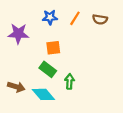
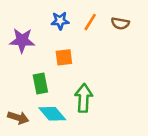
green rectangle: (48, 69) -> (40, 84), moved, turned 42
green arrow: (69, 81) -> (84, 98), size x1.5
brown arrow: (16, 87) -> (18, 118), moved

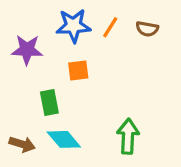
blue star: (60, 21) -> (73, 26), size x1.5
green arrow: (84, 98) -> (128, 136), moved

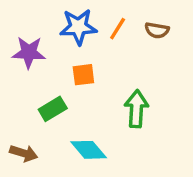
green rectangle: (49, 103) -> (53, 109), turned 70
green arrow: (128, 136) -> (136, 109), moved
cyan diamond: (64, 139) -> (89, 150), moved

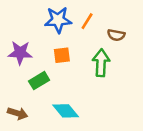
brown semicircle: (157, 30) -> (116, 35), moved
purple star: (29, 52) -> (20, 53), moved
green arrow: (136, 109) -> (101, 63), moved

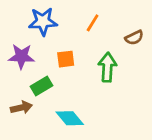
blue star: (58, 20) -> (43, 21), moved
brown semicircle: (116, 35) -> (134, 38), moved, turned -36
brown arrow: (18, 113) -> (21, 107), moved, turned -30

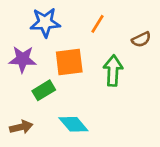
orange square: (66, 59) -> (69, 62), size x1.5
brown arrow: (21, 107) -> (21, 127), moved

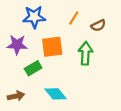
brown semicircle: (141, 39) -> (98, 25), moved

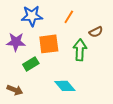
brown semicircle: (98, 25) -> (96, 32), moved
cyan diamond: (56, 94) -> (65, 86), moved
brown arrow: (16, 96) -> (15, 90), turned 35

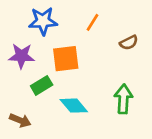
green arrow: (80, 50) -> (123, 99), moved
cyan diamond: (65, 86) -> (74, 106), moved

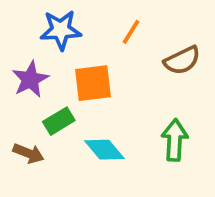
brown semicircle: (129, 43) -> (182, 60), size x1.4
purple star: (21, 56) -> (30, 79), turned -30
brown arrow: (20, 120) -> (28, 153), moved

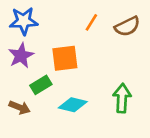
blue star: (61, 30) -> (24, 21), moved
brown semicircle: (182, 60) -> (127, 26), moved
cyan diamond: (104, 150) -> (73, 105), turned -36

